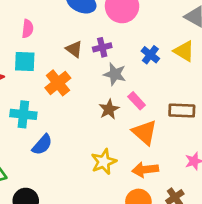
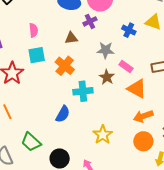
purple cross: (102, 47) -> (90, 21), moved
brown triangle: (74, 49) -> (71, 38), turned -32
cyan cross: (23, 114) -> (83, 91), moved
yellow star: (104, 162) -> (103, 135), moved

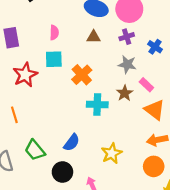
purple cross: (90, 21) -> (127, 37), moved
brown triangle: (71, 38) -> (94, 37), moved
blue semicircle: (63, 114) -> (72, 143), moved

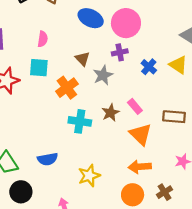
brown triangle: (94, 37) -> (82, 59), moved, turned 40
gray star: (127, 64) -> (103, 75), moved, turned 30
blue semicircle: (72, 143) -> (48, 159), turned 36
black circle: (62, 172) -> (21, 192), moved

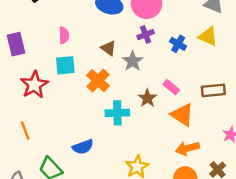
blue semicircle: (48, 159) -> (83, 147), moved

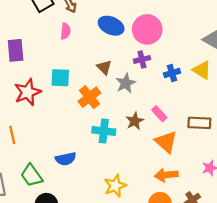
pink semicircle: (64, 35) -> (65, 31), moved
blue cross: (178, 44) -> (172, 73), turned 35

